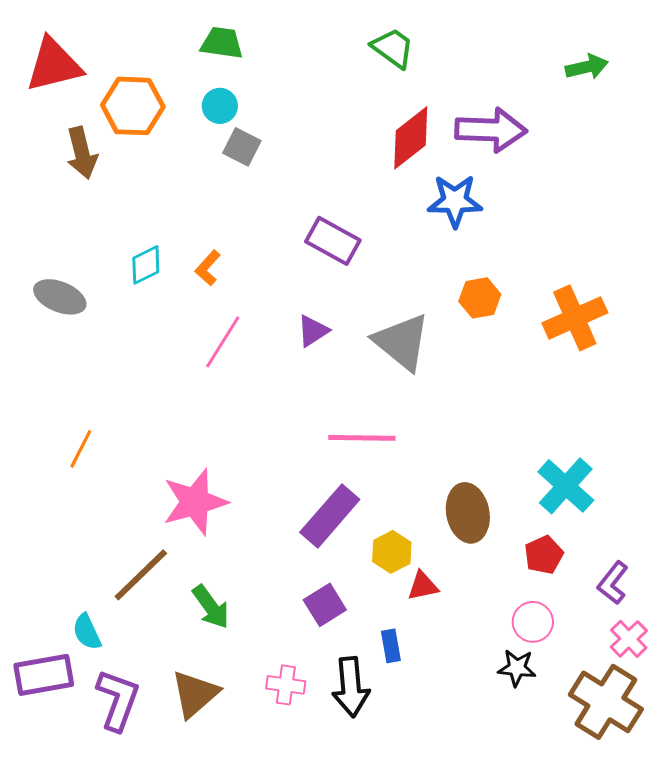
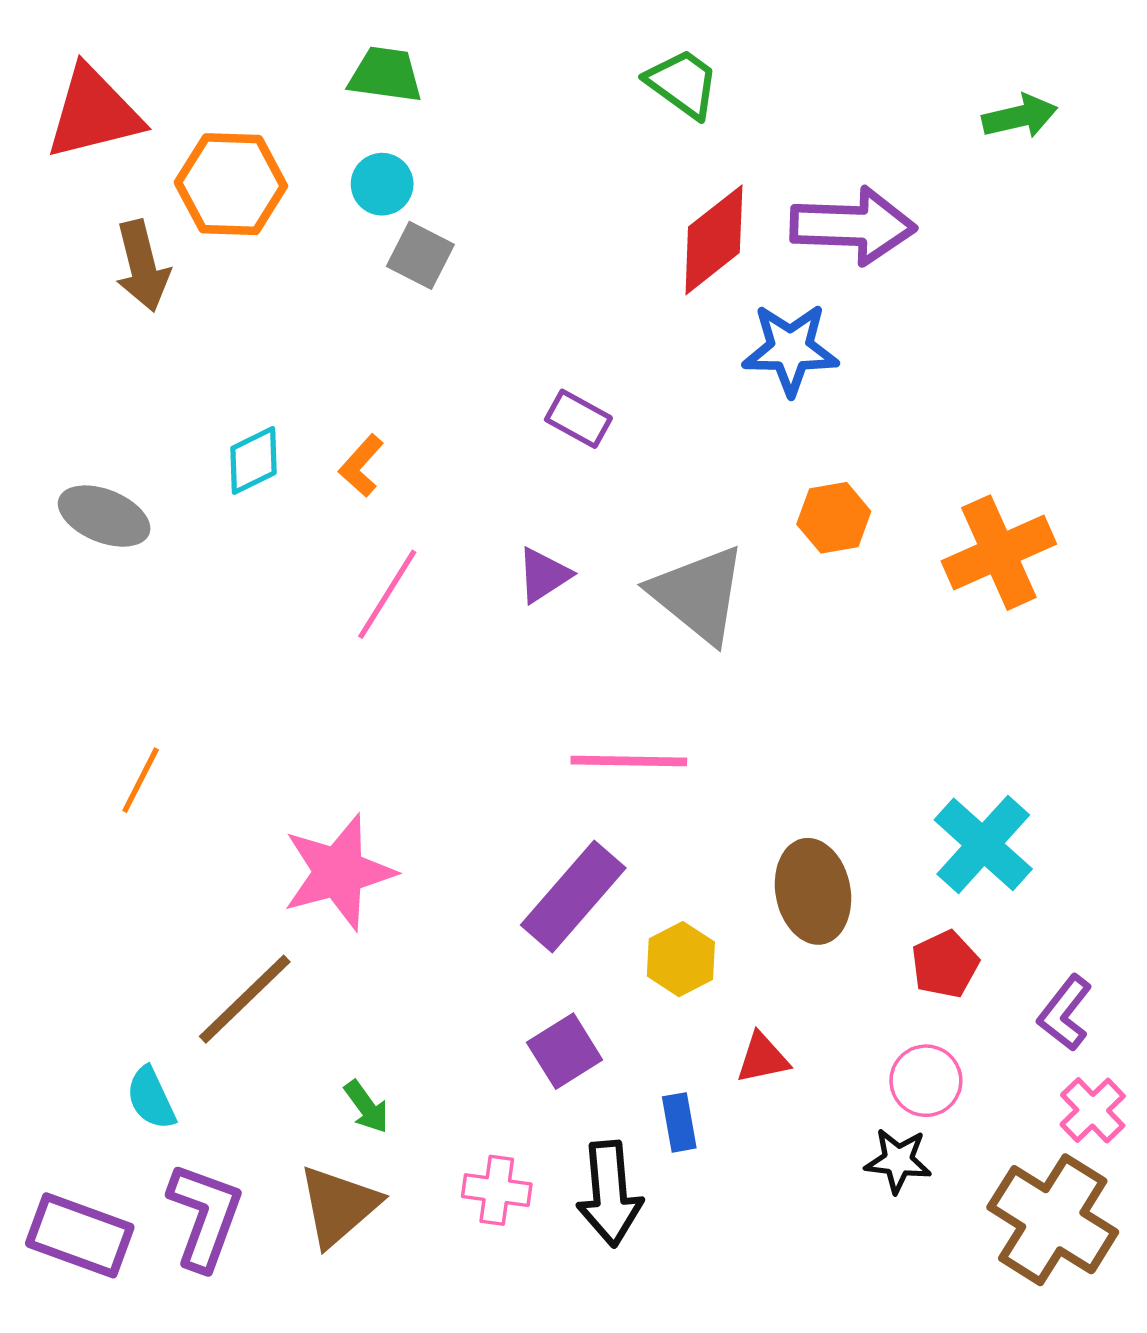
purple rectangle: (333, 241) -> (578, 419), size x0.7
red triangle: (423, 586) -> (763, 1058), moved
green arrow: (211, 607) -> (366, 1107), moved, size x0.7
purple rectangle: (44, 675) -> (80, 1235), moved, turned 30

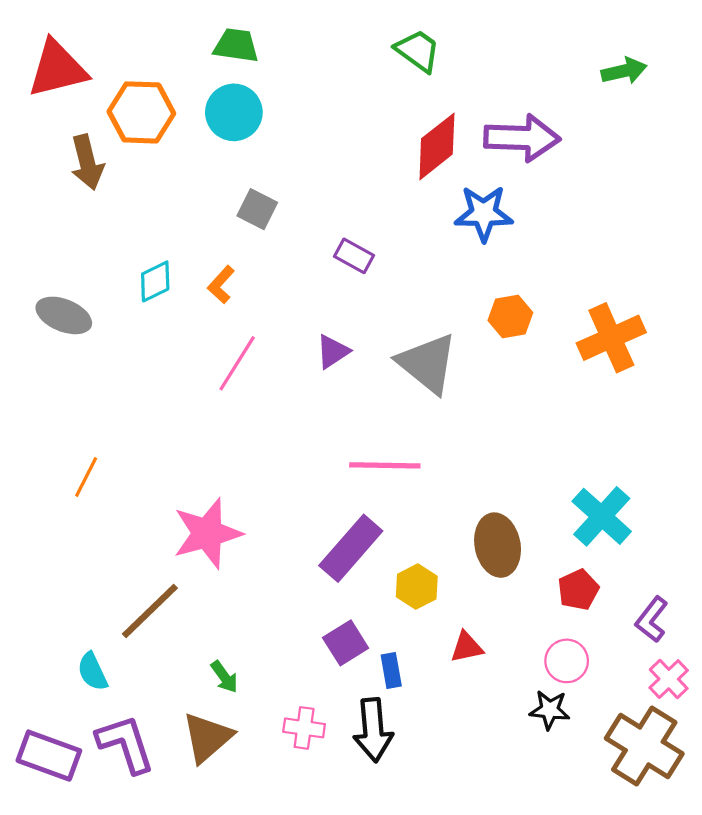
cyan circle: (382, 184) -> (234, 112), size x1.5
gray square: (420, 255) -> (257, 209), moved
blue rectangle: (679, 1122) -> (391, 671), moved
purple L-shape: (205, 1216) -> (125, 744), turned -38

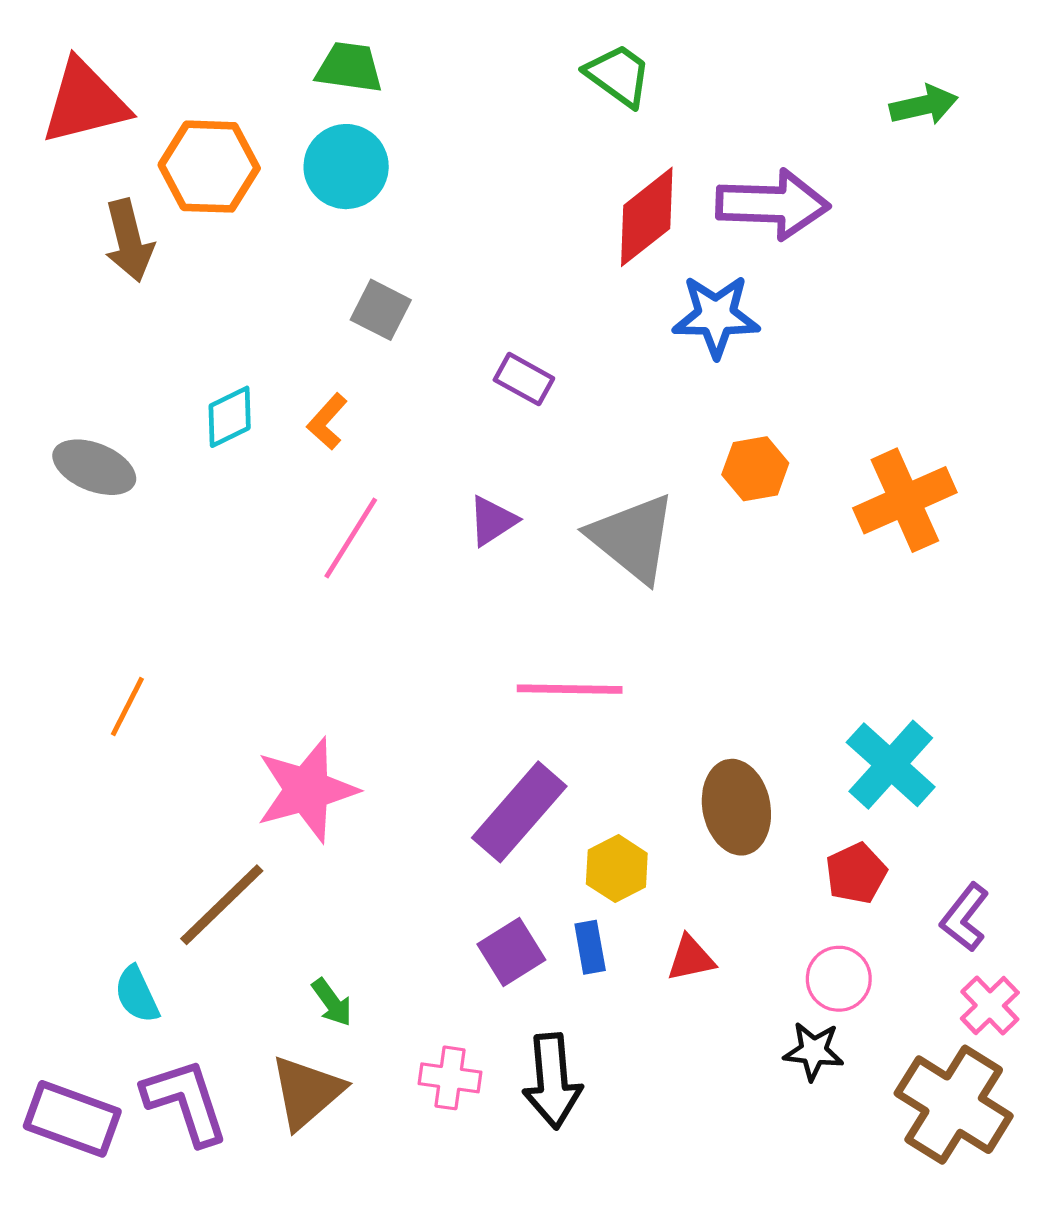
blue rectangle: (391, 671) -> (590, 947), moved

